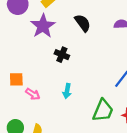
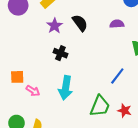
purple star: (43, 26) -> (55, 26), moved, size x0.7
cyan arrow: (67, 91) -> (66, 88), size x1.6

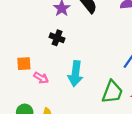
black cross: (60, 53) -> (57, 38), moved

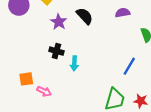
cyan arrow: (75, 74) -> (74, 63), moved, size x0.6

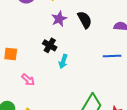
blue line: (129, 66) -> (112, 56), moved, turned 42
orange square: (26, 79) -> (11, 54), moved

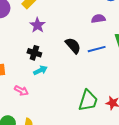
black semicircle: (85, 20) -> (73, 46), moved
cyan arrow: (63, 61) -> (40, 70), moved, turned -120

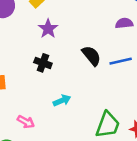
cyan arrow: (40, 70) -> (62, 100), moved
pink arrow: (21, 91) -> (26, 122), moved

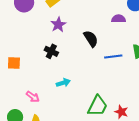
purple semicircle: (124, 23) -> (119, 19), moved
black semicircle: (91, 56) -> (91, 39), moved

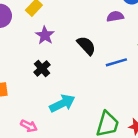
black cross: (51, 51) -> (42, 68), turned 32
cyan arrow: (63, 83) -> (62, 103), size x1.5

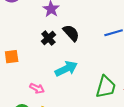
black semicircle: (86, 46) -> (71, 33), moved

